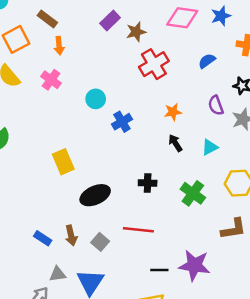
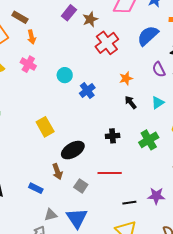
blue semicircle: (207, 61) -> (148, 36), size x1.6
green cross: (193, 193) -> (149, 140), turned 30
brown arrow: (71, 236) -> (57, 172), moved
purple star: (194, 265) -> (156, 196), size x0.7

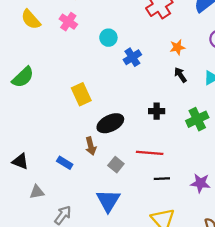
black line: (129, 203) -> (162, 179), moved
gray triangle: (51, 215) -> (37, 192), moved

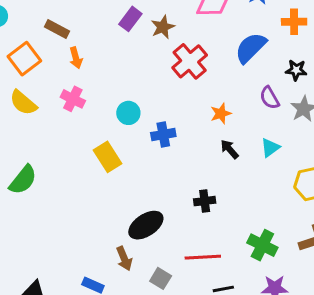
blue cross: (132, 57) -> (163, 135), turned 30
yellow rectangle: (81, 94) -> (107, 157), moved
green cross: (197, 119) -> (262, 245), moved, turned -30

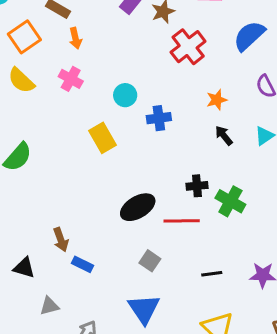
green cross: (262, 245) -> (230, 201), moved
red line: (203, 257) -> (182, 221), moved
brown arrow: (124, 259) -> (61, 240), moved

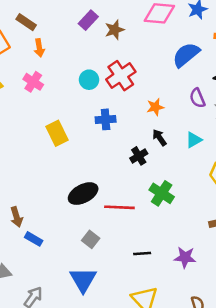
red cross: (188, 47) -> (121, 76), moved
cyan circle: (125, 95) -> (89, 80), moved
black cross: (197, 186) -> (139, 156), moved, turned -30

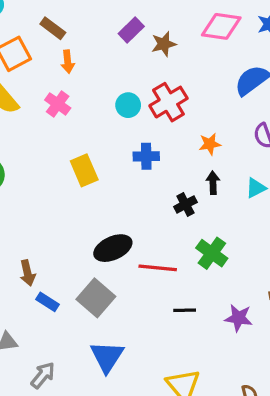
black arrow: (159, 138) -> (213, 183), turned 30
gray square: (91, 239) -> (96, 298), moved, size x1.6
black line: (142, 254) -> (185, 310), moved
purple star: (185, 257) -> (238, 318), moved

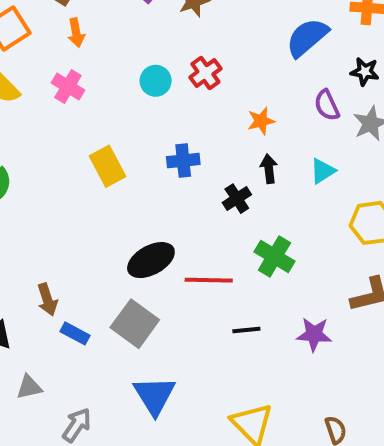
red cross: (168, 102) -> (205, 73), size x0.7
blue cross: (146, 156) -> (183, 161), moved

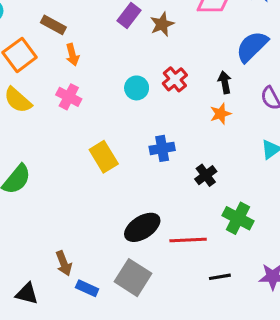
black arrow: (269, 169) -> (225, 82), moved

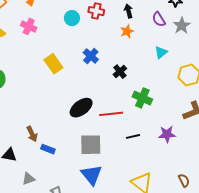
red cross: (175, 79) -> (96, 11), turned -35
blue cross: (162, 148) -> (91, 56), turned -35
gray square: (133, 278) -> (91, 145), moved, turned -30

